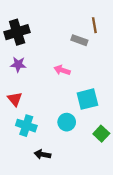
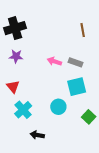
brown line: (94, 25) -> (83, 30), moved
gray rectangle: (79, 40) -> (76, 62), moved
cyan cross: (26, 126) -> (23, 110), turned 30

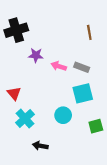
purple star: (16, 56) -> (36, 55), moved
green square: (89, 117) -> (96, 126), turned 32

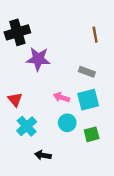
purple star: (36, 55) -> (38, 59), size x1.5
pink arrow: (59, 66) -> (61, 97), moved
green square: (96, 126) -> (92, 134), moved

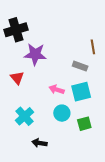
brown line: (95, 35) -> (93, 47), moved
red triangle: (15, 100) -> (17, 78), moved

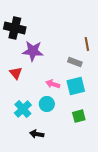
black cross: (16, 30) -> (15, 28), turned 30
cyan circle: (62, 113) -> (47, 104), moved

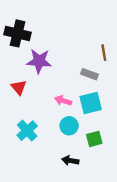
cyan circle: (47, 104) -> (69, 126), moved
black arrow: (37, 134) -> (70, 161), moved

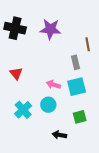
purple star: (39, 61) -> (50, 29), moved
gray rectangle: (89, 74) -> (76, 62), turned 56
cyan circle: (69, 126) -> (48, 105), moved

